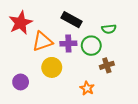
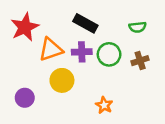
green semicircle: (109, 29) -> (138, 27), moved
brown cross: (107, 65) -> (140, 61), moved

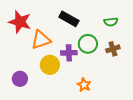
red star: (25, 27) -> (20, 22), turned -30
purple cross: (82, 52) -> (69, 53), moved

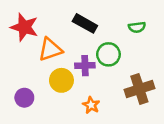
brown cross: (113, 49) -> (139, 89), moved, size x1.6
orange star: (84, 85) -> (91, 105), moved

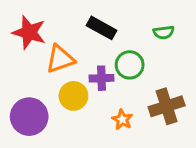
purple circle: (24, 98) -> (29, 117), size x1.6
orange star: (91, 105) -> (122, 120), moved

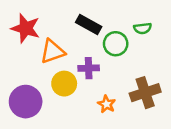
green circle: (130, 65) -> (116, 44), moved

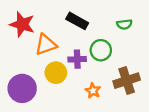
green circle: (116, 44) -> (101, 50), moved

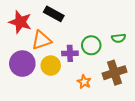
black rectangle: (77, 21) -> (54, 14), moved
green semicircle: (124, 24) -> (119, 38), moved
purple circle: (22, 88) -> (22, 64), moved

